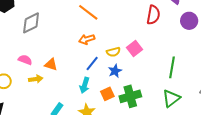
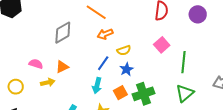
gray diamond: (31, 23) -> (63, 33), moved
orange arrow: (87, 39) -> (105, 34), moved
pink square: (134, 48) -> (162, 45), moved
orange triangle: (51, 64) -> (62, 67), turned -40

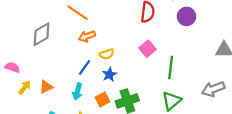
orange triangle: (62, 67) -> (46, 87), moved
yellow arrow: (48, 82) -> (25, 87), turned -40

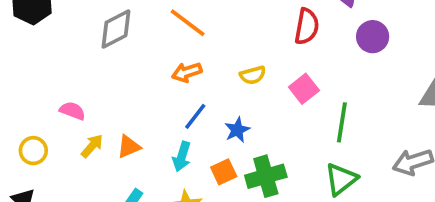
gray diamond: (42, 34) -> (116, 29), moved
orange arrow: (87, 36) -> (187, 72), moved
yellow semicircle: (107, 54) -> (253, 75), moved

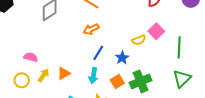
yellow semicircle: (253, 75) -> (139, 40), moved
yellow circle: (33, 151) -> (22, 80), moved

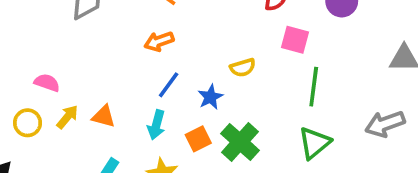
pink square: (156, 31) -> (295, 40), moved, turned -35
orange triangle: (64, 73) -> (104, 116), turned 40
green cross: (141, 81) -> (240, 142), turned -30

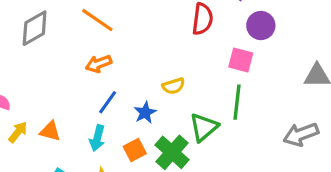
pink square: (295, 40) -> (241, 60), moved
green triangle: (314, 143) -> (204, 127), moved

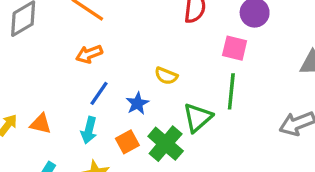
yellow semicircle: (174, 86) -> (166, 76), turned 40

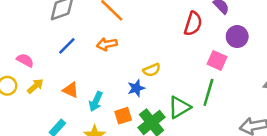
yellow semicircle: (166, 76) -> (152, 70), moved, turned -54
blue line: (99, 93) -> (67, 46), moved
orange triangle: (41, 124) -> (71, 90), moved

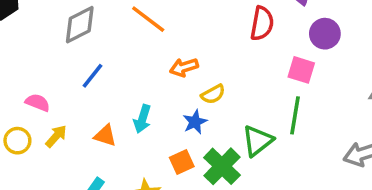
orange arrow: (107, 44) -> (184, 67), moved
cyan arrow: (96, 101) -> (142, 119), moved

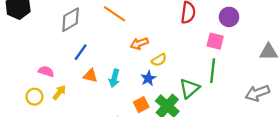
orange triangle: (105, 136) -> (90, 76), moved

